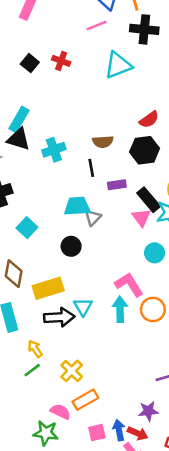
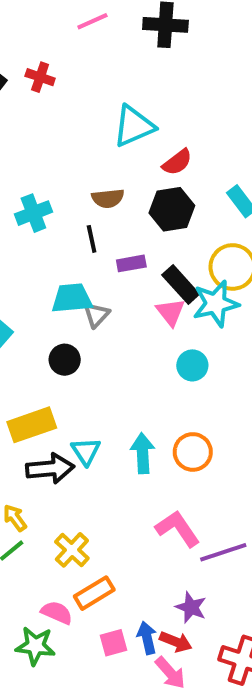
cyan triangle: (118, 65) -> (134, 126), moved
pink L-shape: (129, 285) -> (178, 529), moved
purple star: (148, 411) -> (191, 607), turned 30

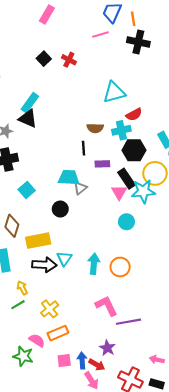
black hexagon: (172, 209) -> (134, 150), moved
cyan cross: (33, 213) -> (121, 130), moved

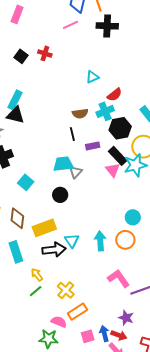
cyan triangle: (114, 92) -> (92, 77), size x0.6
cyan circle: (126, 222) -> (133, 217), moved

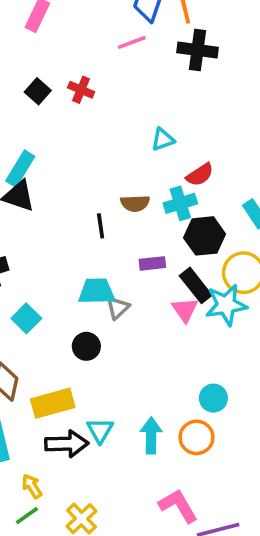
black line: (72, 134) -> (101, 226), moved

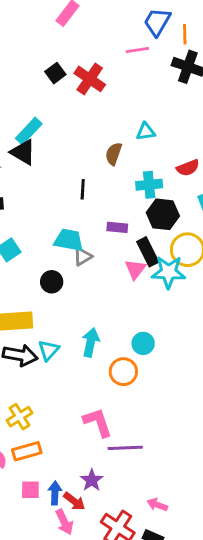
red cross: (81, 90) -> (90, 79), size x1.5
red semicircle: (200, 175) -> (188, 168), moved
brown semicircle: (135, 203) -> (114, 154), moved, turned 100
cyan arrow: (151, 435) -> (91, 342), moved

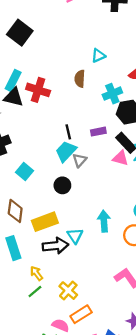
black square: (55, 73) -> (20, 33), size x1.6
red cross: (90, 79) -> (38, 90), moved
black line: (83, 189) -> (68, 132), moved
cyan trapezoid: (69, 240) -> (66, 151), turned -40
pink triangle: (135, 269) -> (121, 158), turned -35

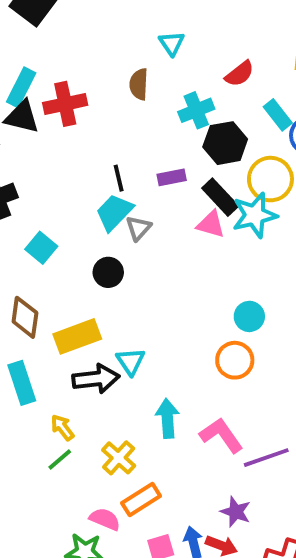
cyan triangle: (98, 56) -> (172, 43), turned -40
red cross: (38, 90) -> (65, 104), turned -30
cyan arrow: (104, 221) -> (167, 418), moved

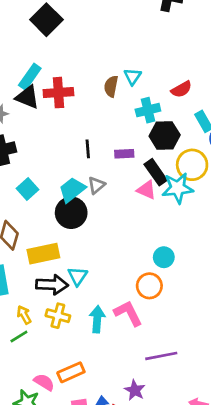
cyan triangle: (172, 43) -> (133, 77), moved
cyan trapezoid: (114, 212) -> (72, 190), moved
black circle: (108, 272) -> (71, 213), size x1.5
pink L-shape: (221, 435) -> (128, 313), moved
yellow cross: (119, 458) -> (58, 316), moved, turned -35

